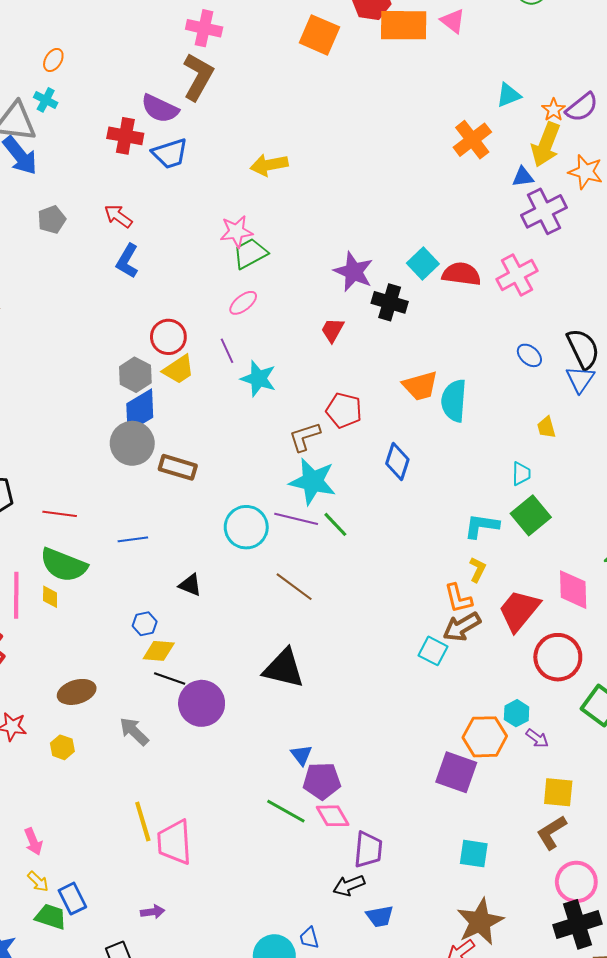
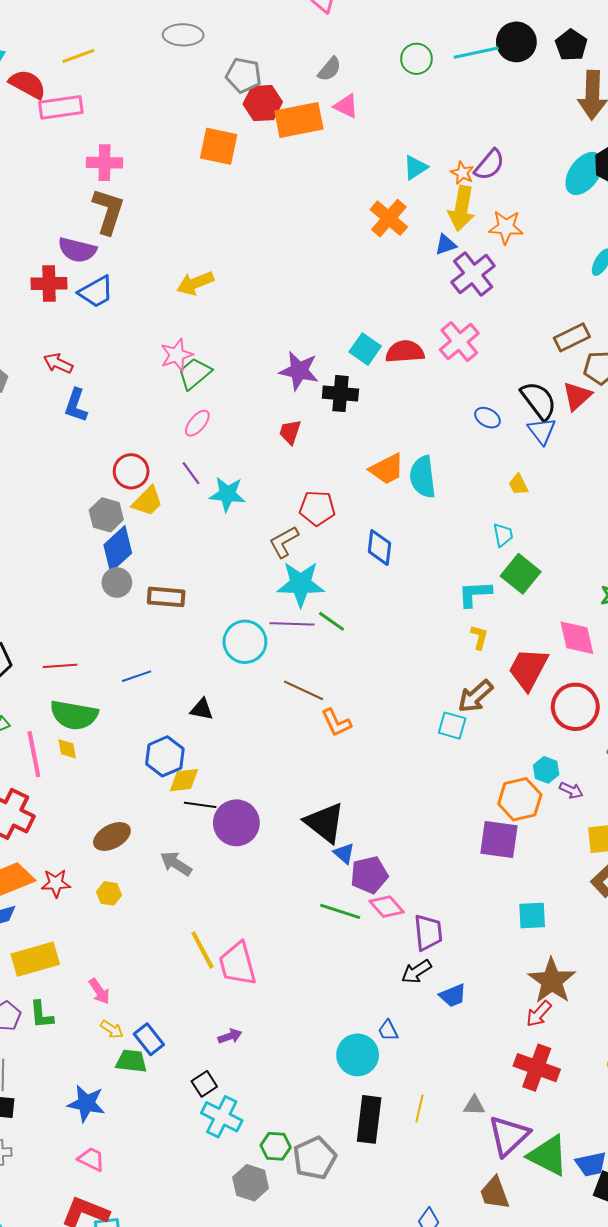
gray circle: (132, 443) -> (117, 583), size x0.7
orange L-shape: (458, 598) -> (336, 723), moved
blue hexagon: (145, 624) -> (165, 756), size x1.6
black triangle: (284, 668) -> (325, 823), moved, turned 36

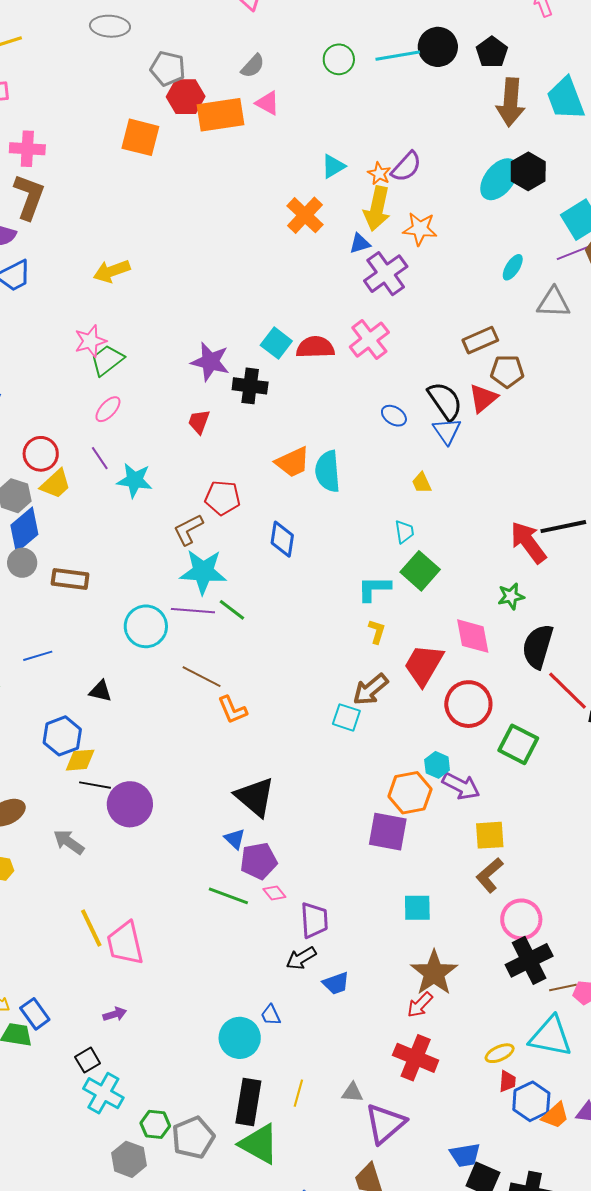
purple arrow: (571, 790) -> (461, 786), size x1.6
black triangle: (325, 823) -> (255, 797), moved
pink diamond: (387, 907) -> (274, 893), size x0.7
green triangle: (548, 1156) -> (259, 1144), moved

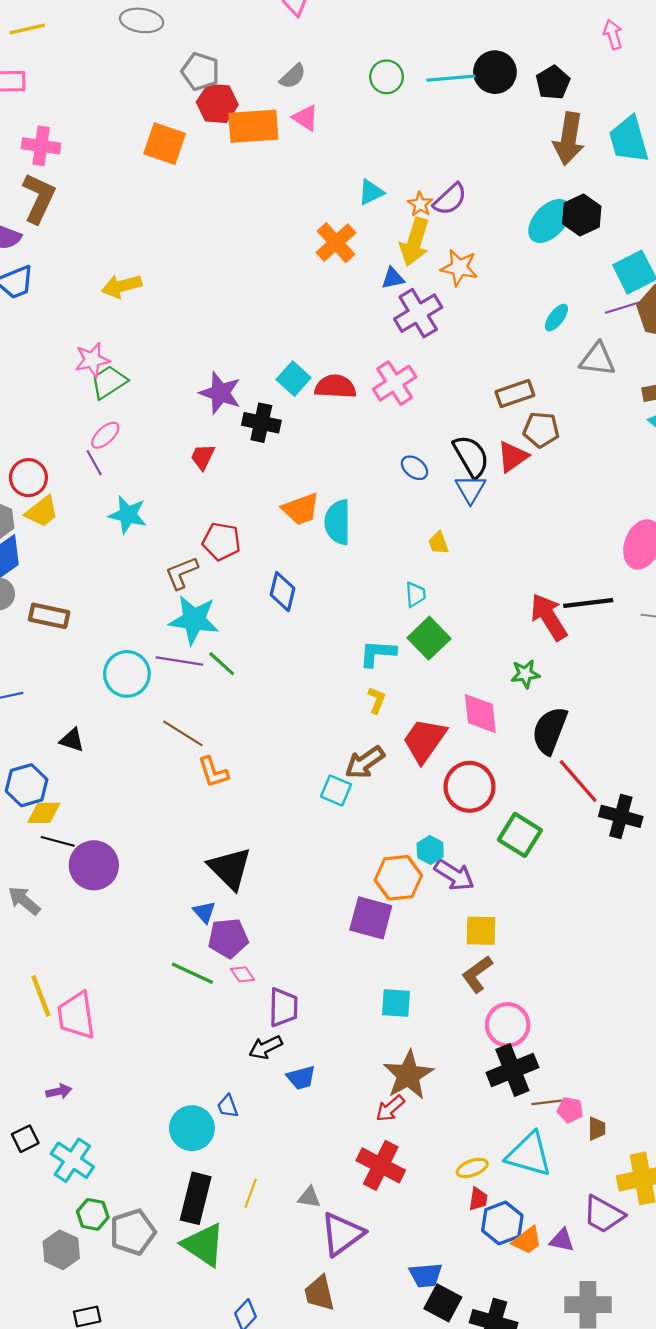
purple line: (100, 458) -> (94, 463), moved
cyan cross: (103, 1093) -> (72, 1160), moved

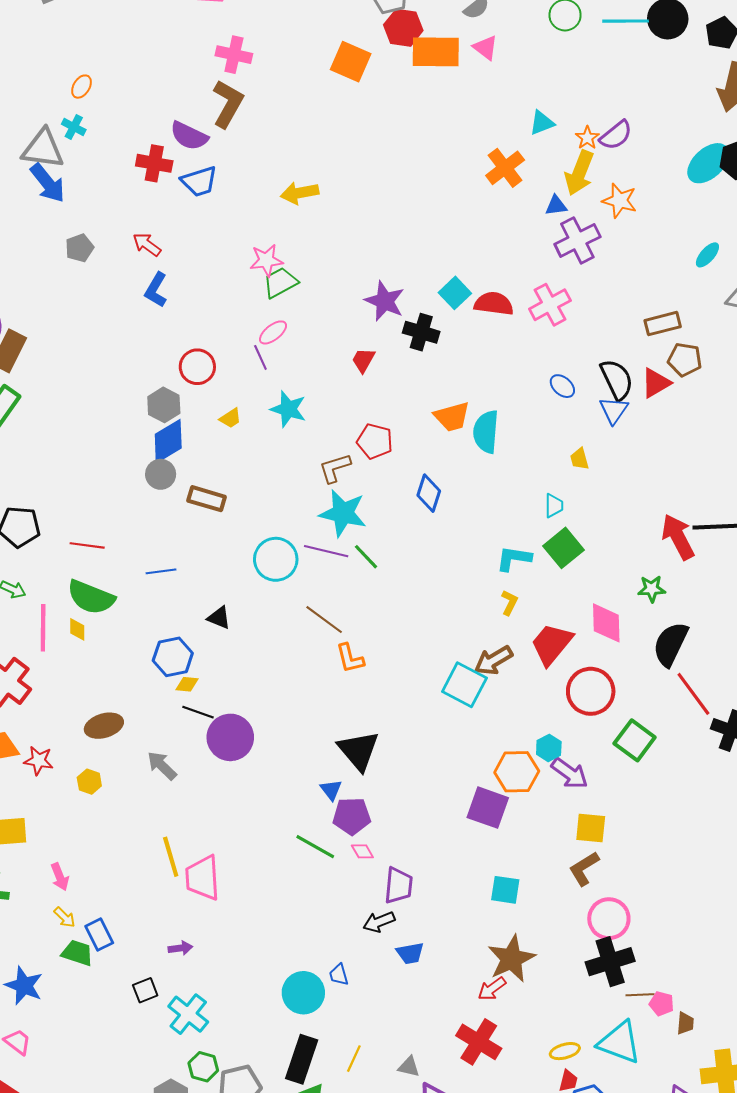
yellow trapezoid: (42, 512) -> (230, 418), moved, size x0.7
cyan square: (336, 790) -> (464, 685), size x1.5
yellow diamond: (44, 813) -> (187, 684), size x0.7

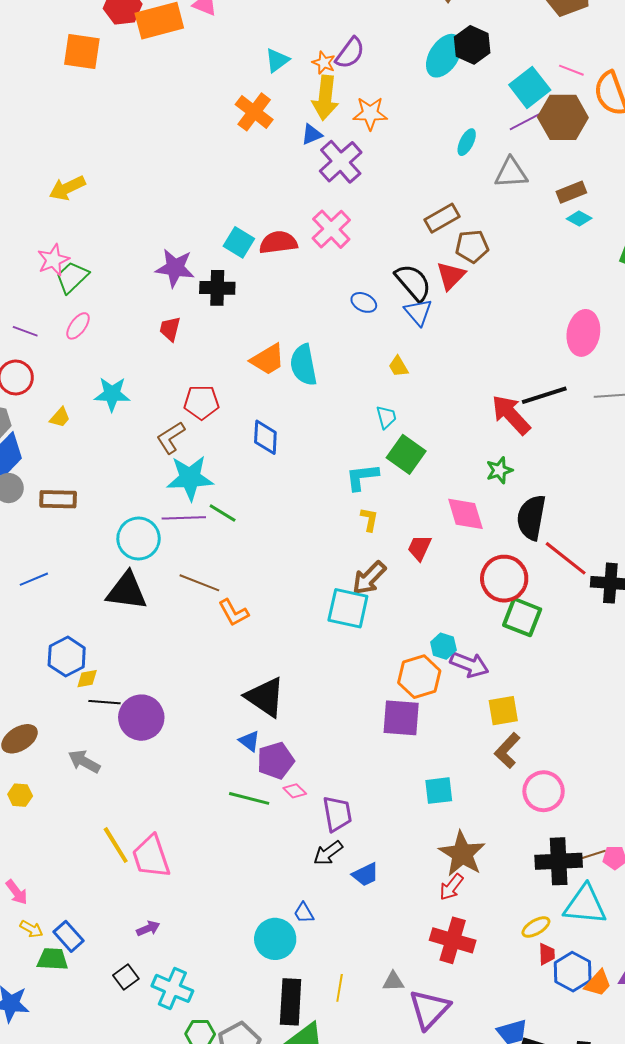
purple line: (260, 357) -> (25, 331), moved, turned -30
black triangle: (219, 618) -> (127, 591), moved, size x1.8
red trapezoid: (552, 644) -> (419, 548), size x0.6
red circle: (591, 691) -> (504, 579), moved
black cross: (610, 962) -> (559, 861), moved, turned 30

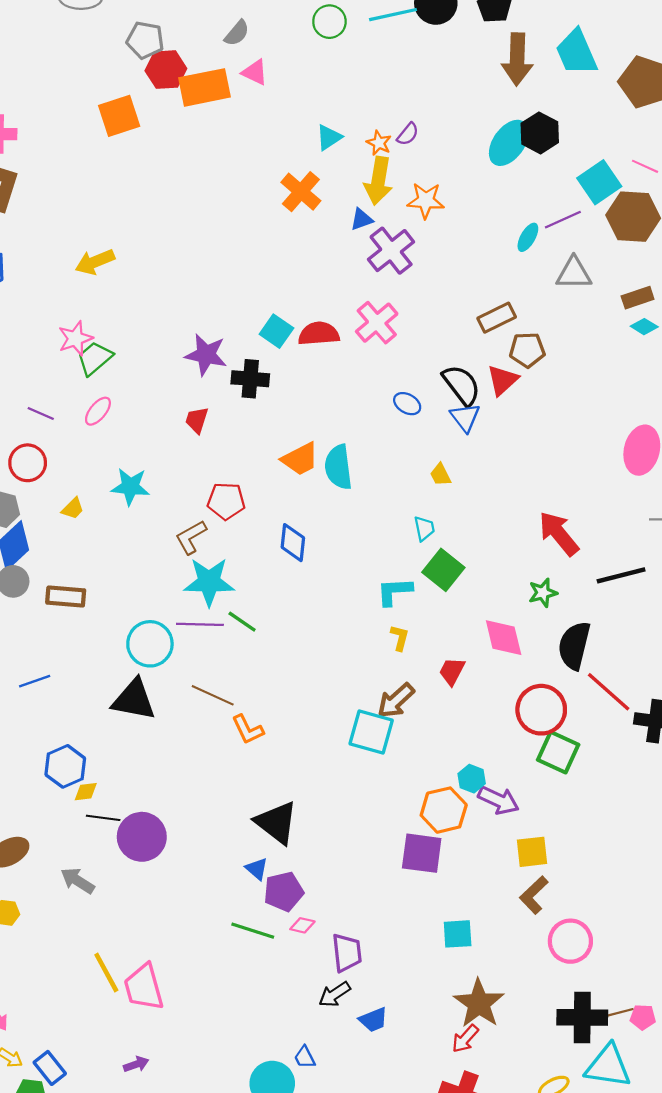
orange square: (82, 52) -> (119, 116), turned -30
purple semicircle: (350, 53) -> (408, 134), size x0.7
purple line: (526, 121) -> (563, 220), moved
black line: (544, 395) -> (621, 575), moved
pink diamond: (295, 791) -> (302, 925), turned -35

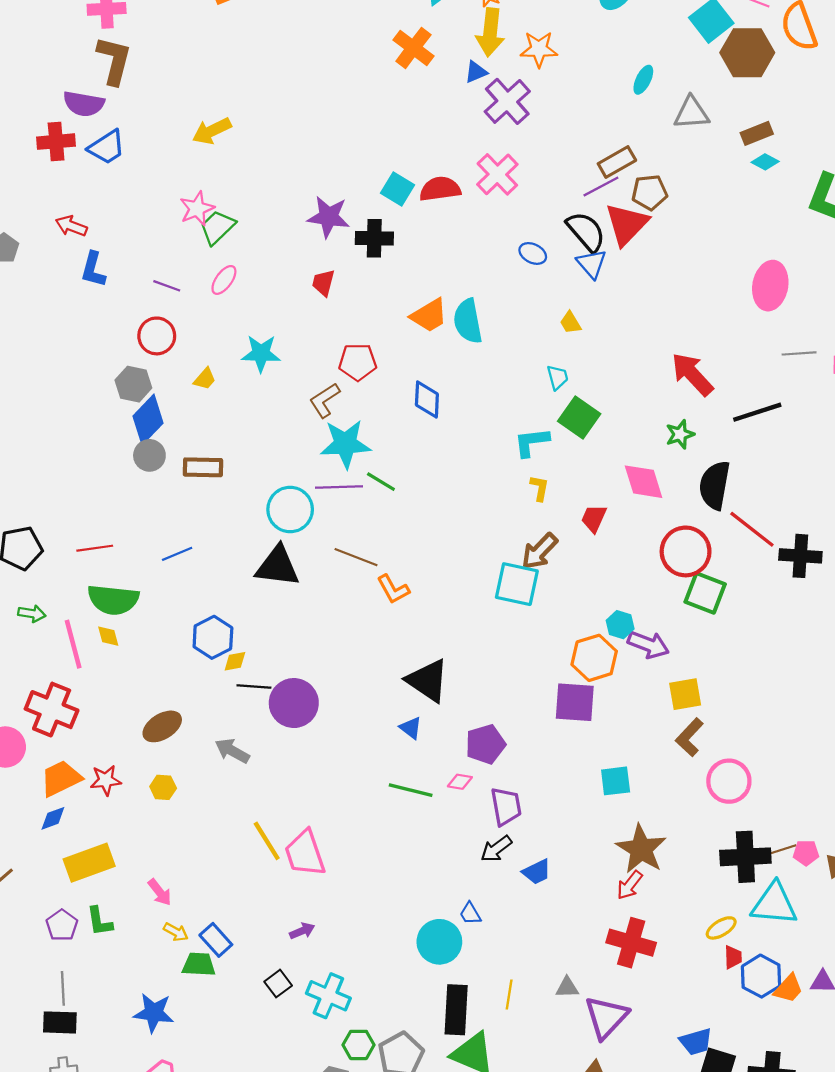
purple line: (563, 220) -> (601, 187), moved
red triangle: (503, 380) -> (627, 224), size x1.4
purple pentagon: (284, 891) -> (485, 744), moved

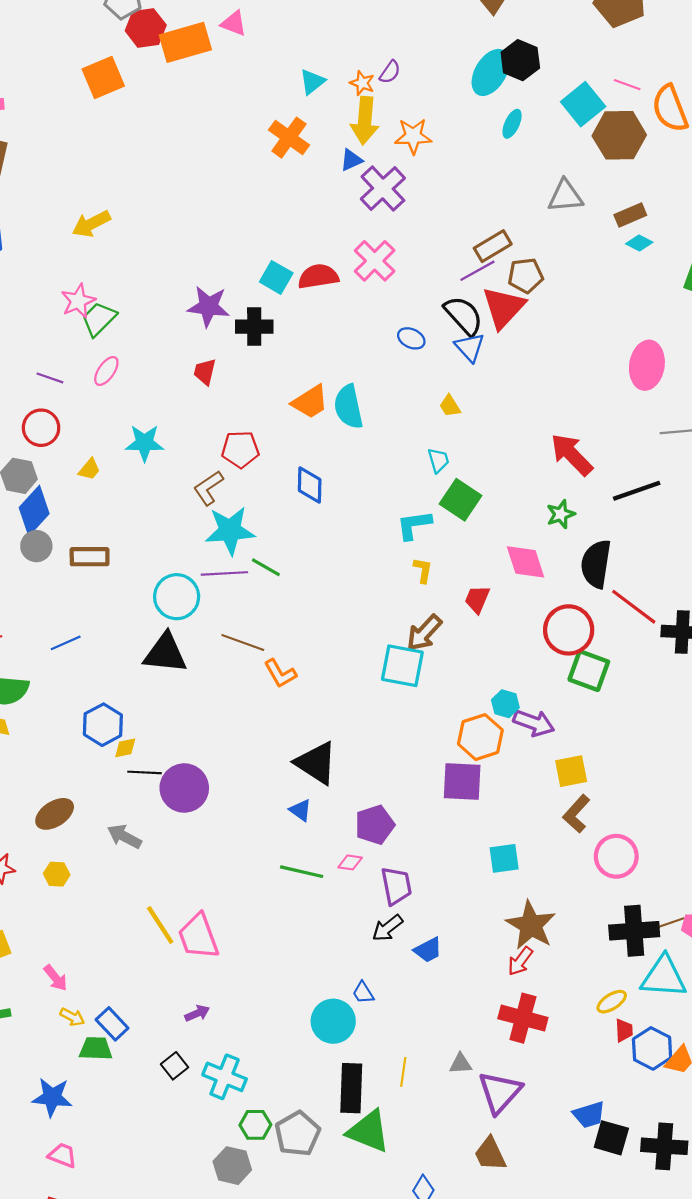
cyan ellipse: (643, 80) -> (512, 124), moved

